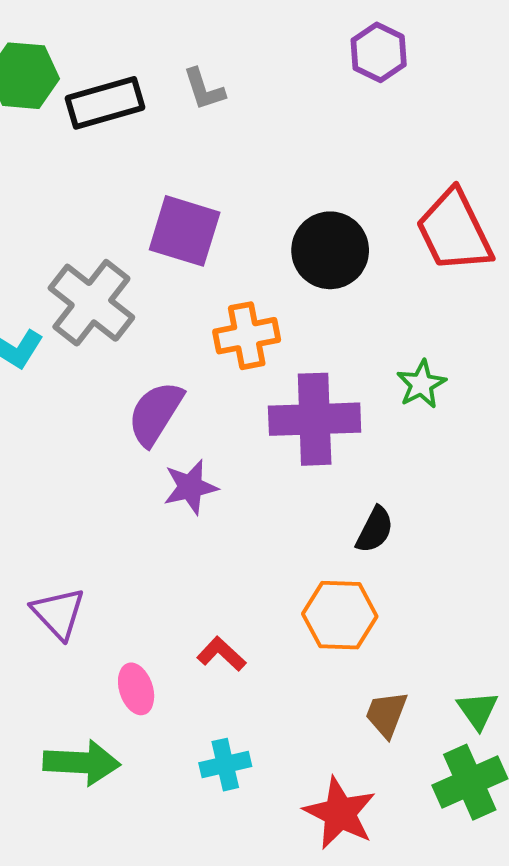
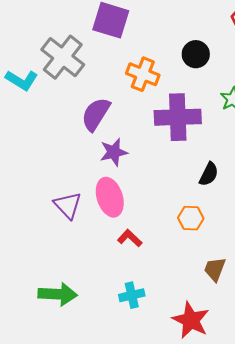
black circle: (330, 250) -> (196, 54), moved, size x0.7
orange cross: (247, 336) -> (143, 74), turned 32
purple triangle: (58, 613) -> (68, 205), moved
orange hexagon: (340, 615) -> (191, 218), size x0.7
pink ellipse: (136, 689) -> (110, 197), moved, size x1.5

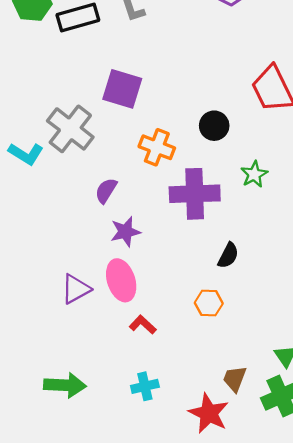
purple semicircle: (96, 114) -> (106, 191), size x0.7
purple triangle: (68, 205) -> (76, 289), turned 44
brown trapezoid: (215, 269) -> (235, 379), moved

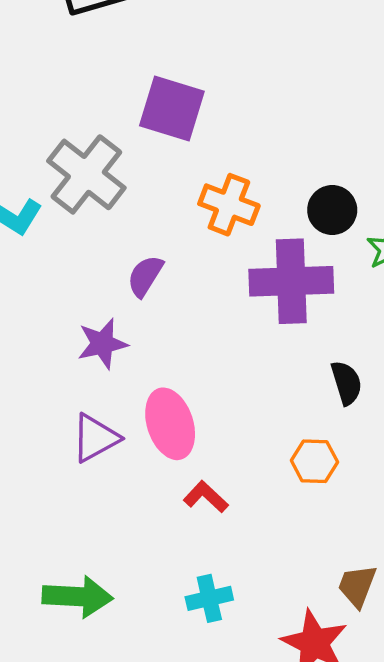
black circle: (214, 126) -> (332, 210), moved
purple star: (125, 232) -> (102, 344), moved
black semicircle: (228, 255) -> (346, 383), turned -44

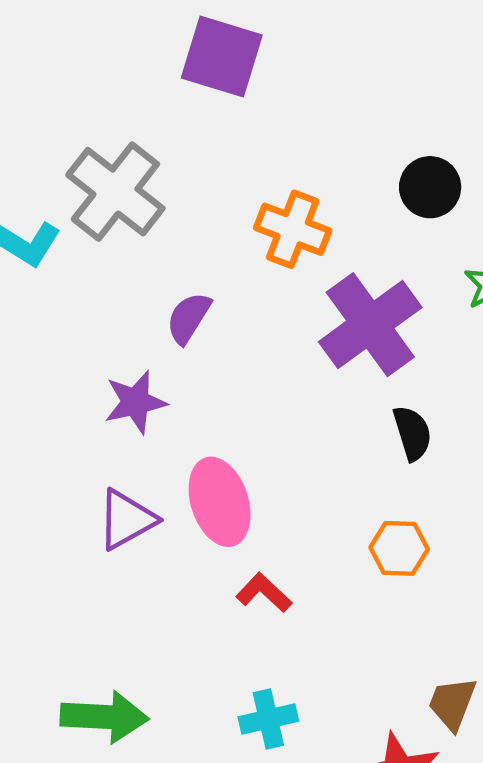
purple square: (172, 108) -> (222, 56), moved
black circle: (332, 210) -> (430, 187), moved
purple cross: (291, 281) -> (370, 325), turned -34
black semicircle: (346, 383) -> (412, 433), moved

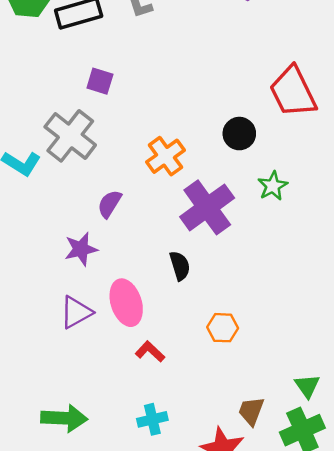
purple square: (222, 56) -> (100, 81), moved, size x0.6
orange cross: (293, 229) -> (165, 156), turned 33
black semicircle: (412, 433) -> (180, 266), moved

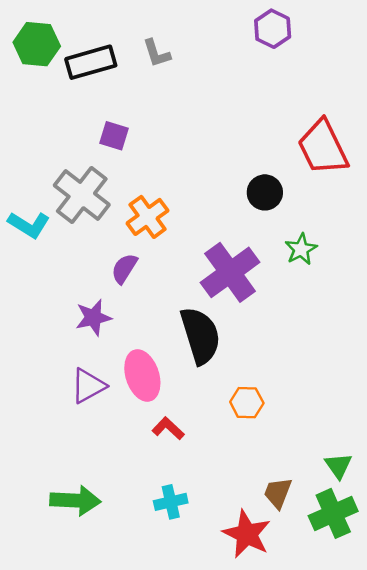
orange cross: (165, 156) -> (148, 217), moved
black semicircle: (180, 266) -> (200, 336), size x1.8

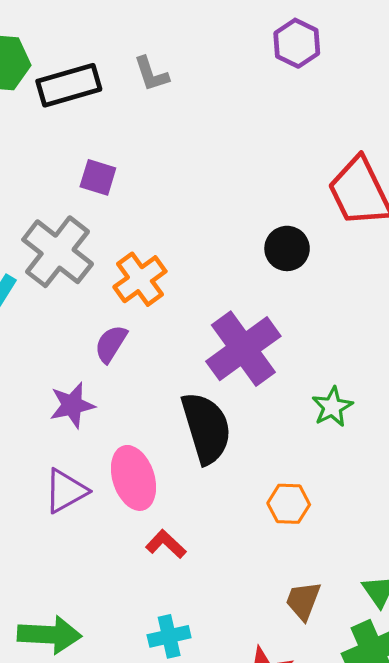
green star: (301, 249) -> (332, 407), moved
orange hexagon: (247, 403) -> (289, 504), moved
brown trapezoid: (278, 493) -> (303, 601), moved

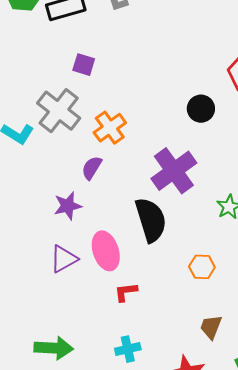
red L-shape: (166, 544) -> (126, 292), turned -50

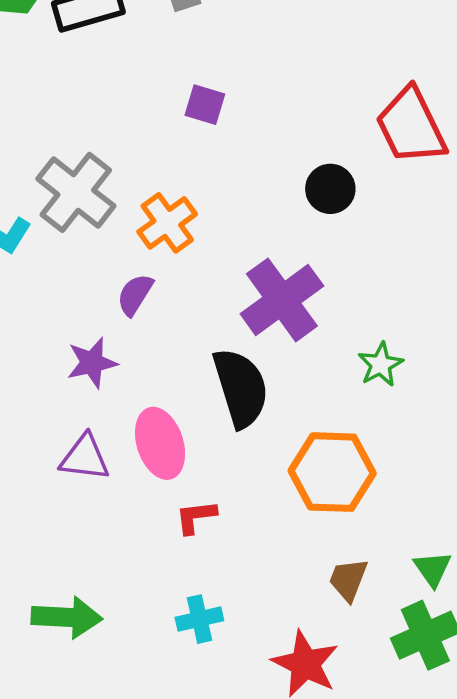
purple square: (84, 65) -> (205, 105), moved
purple triangle: (64, 259) -> (85, 458), turned 36
orange hexagon: (202, 267) -> (332, 472), size x1.8

